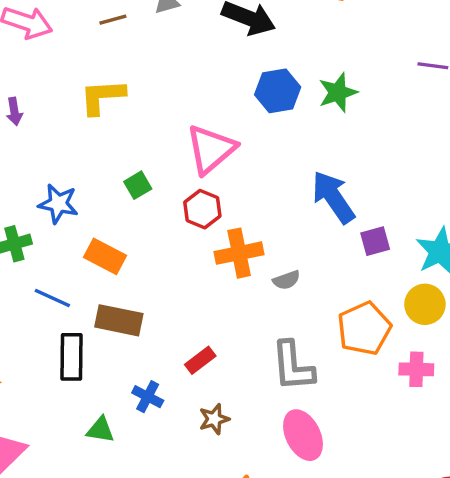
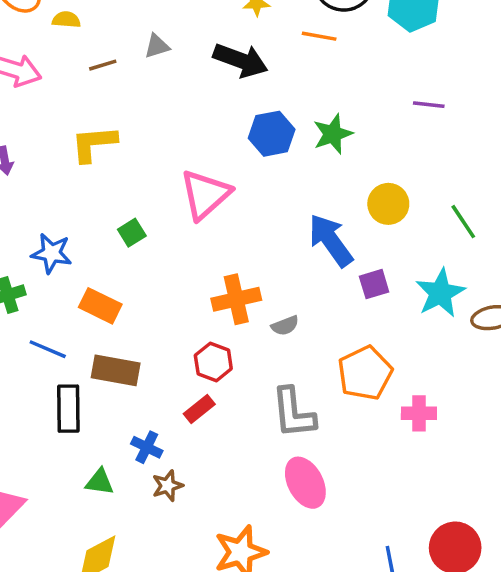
red hexagon: (202, 209) -> (213, 362), moved
yellow circle: (425, 304) -> (388, 204), moved
brown star: (214, 419) -> (168, 486), moved

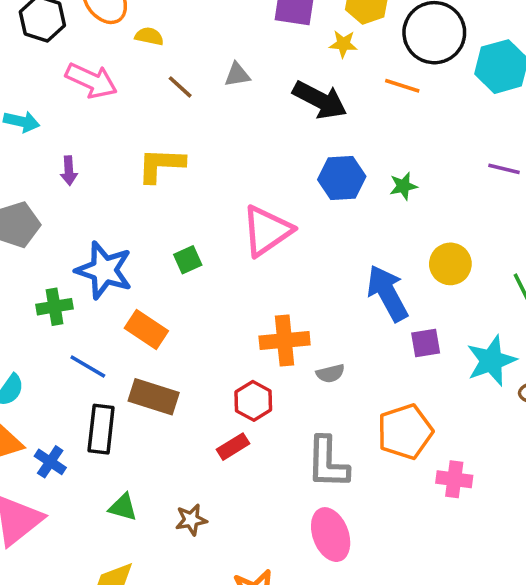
brown line: (103, 65) -> (180, 87), turned 52
green star: (333, 134) -> (403, 186), size x0.7
blue star: (52, 253) -> (104, 270), size x1.4
blue cross: (147, 447) -> (50, 462), moved

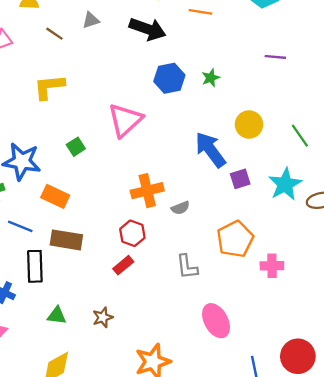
gray L-shape: (328, 463) -> (187, 267), size x0.7
pink ellipse: (331, 535) -> (216, 321), moved

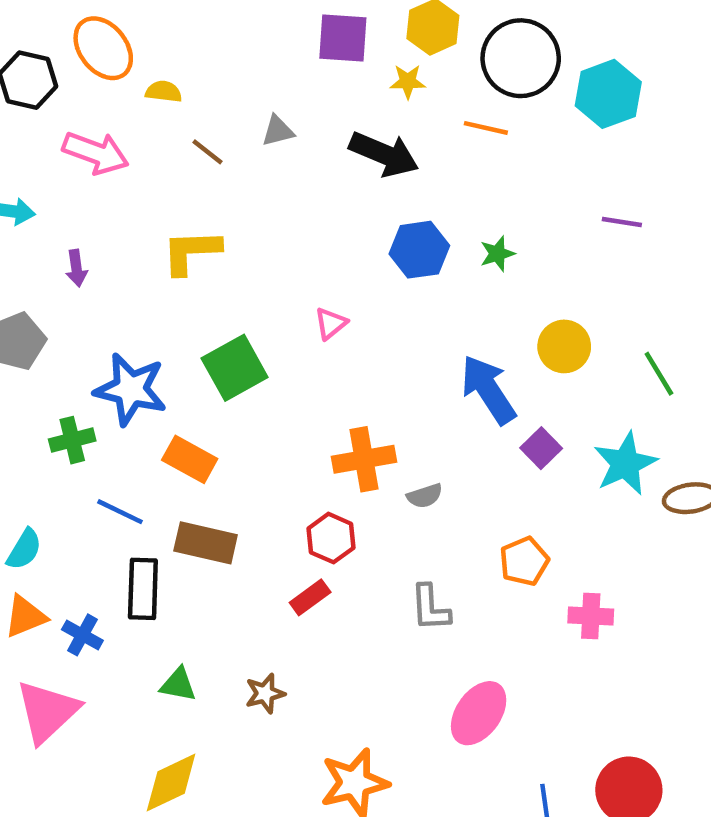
pink triangle: (125, 120) -> (331, 323), size x0.5
green square: (76, 147) -> (235, 368), size x1.8
purple square: (240, 179) -> (541, 448), turned -30
orange pentagon: (235, 239) -> (524, 561), size x0.7
pink ellipse: (216, 321) -> (479, 713), turned 60

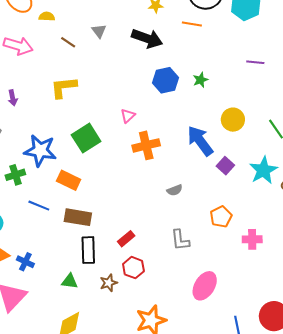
gray triangle: (278, 131) -> (99, 31), turned -49
orange cross: (364, 459) -> (146, 145), moved
red hexagon: (331, 538) -> (133, 268), moved
black rectangle: (143, 589) -> (88, 250), moved

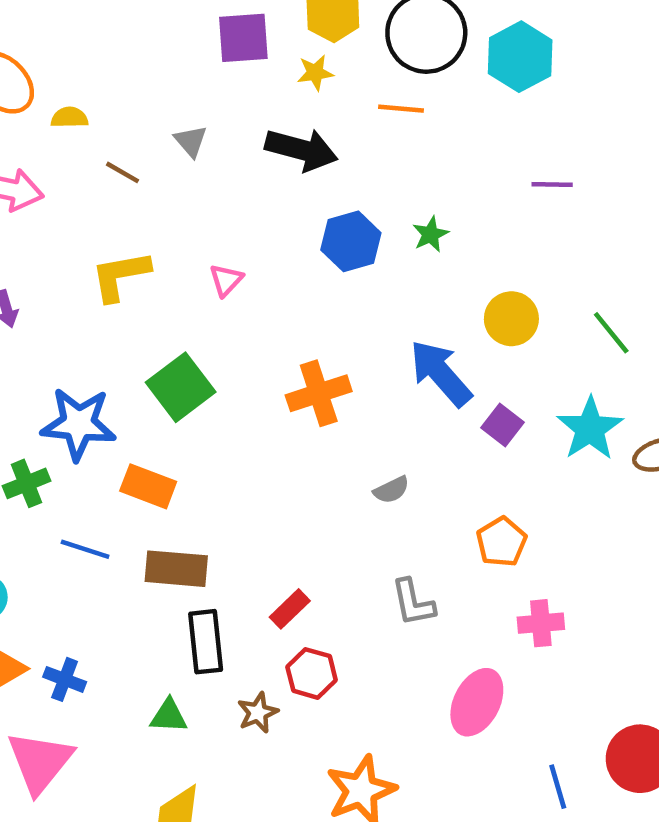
pink triangle: (128, 116) -> (226, 280), moved
pink cross: (252, 239) -> (541, 623), moved

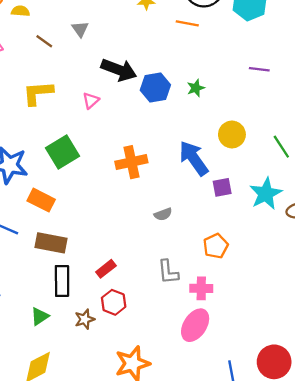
black arrow: (301, 150) -> (119, 70), moved
purple square: (503, 425) -> (222, 187), turned 36
pink cross: (541, 623) -> (201, 288), moved
green triangle: (169, 716) -> (40, 316), turned -42

